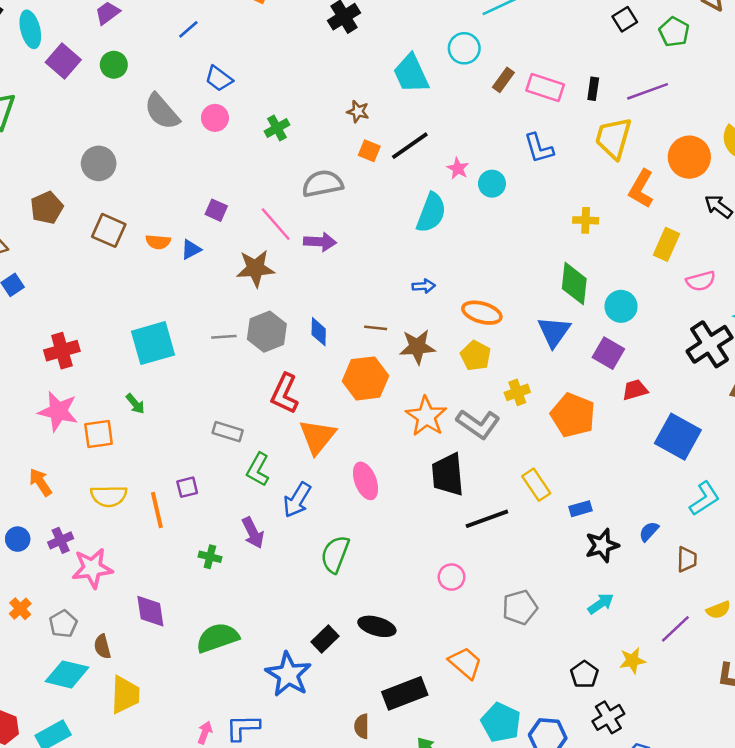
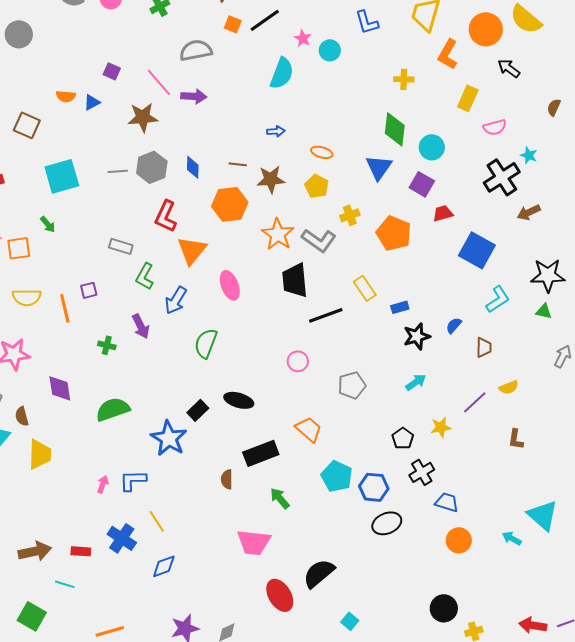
brown square: (109, 230) -> (27, 125), moved
orange ellipse: (482, 313) -> (322, 152), size x0.7

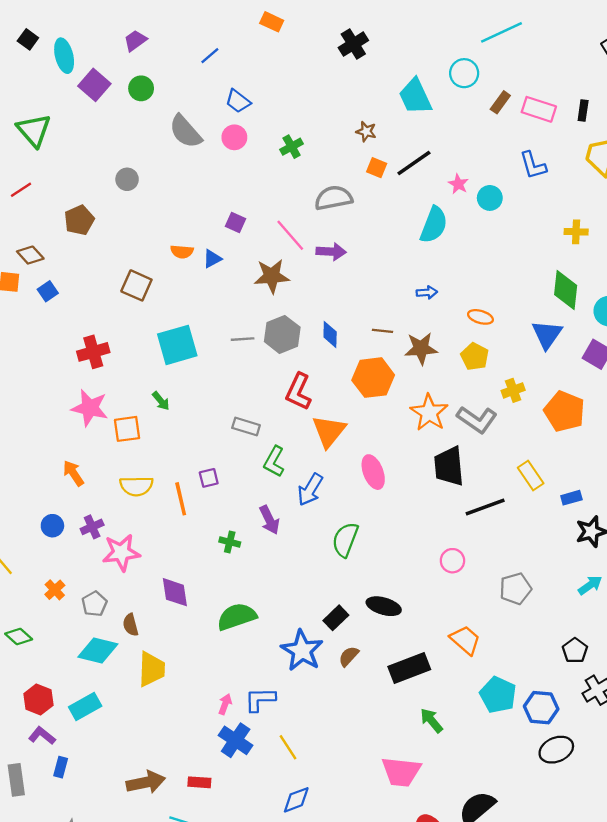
gray circle: (19, 34) -> (127, 179), size x0.7
brown semicircle: (227, 479) -> (349, 656), moved, turned 42
blue cross: (122, 538) -> (236, 740), moved

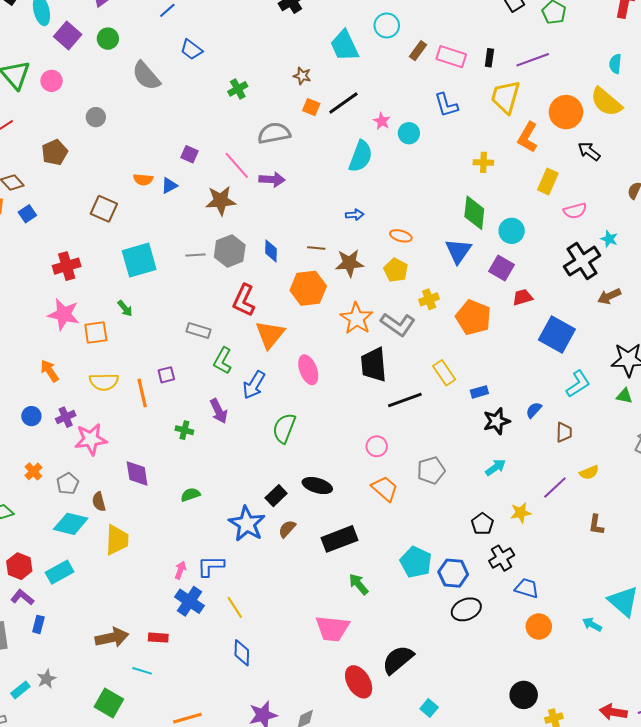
pink circle: (234, 137) -> (52, 81), moved
green semicircle: (237, 617) -> (190, 495), size x0.6
orange trapezoid: (465, 640) -> (385, 489), moved
blue diamond: (296, 800) -> (242, 653), turned -68

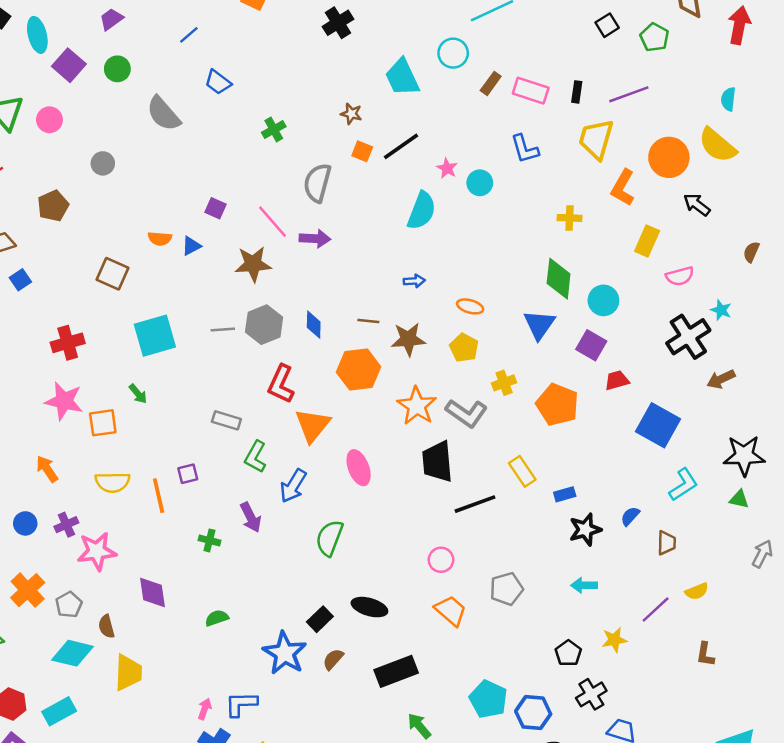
gray semicircle: (274, 133) -> (317, 183), turned -64
cyan arrow: (495, 467) -> (584, 585), turned -145
orange cross: (33, 471) -> (28, 590), size x1.6

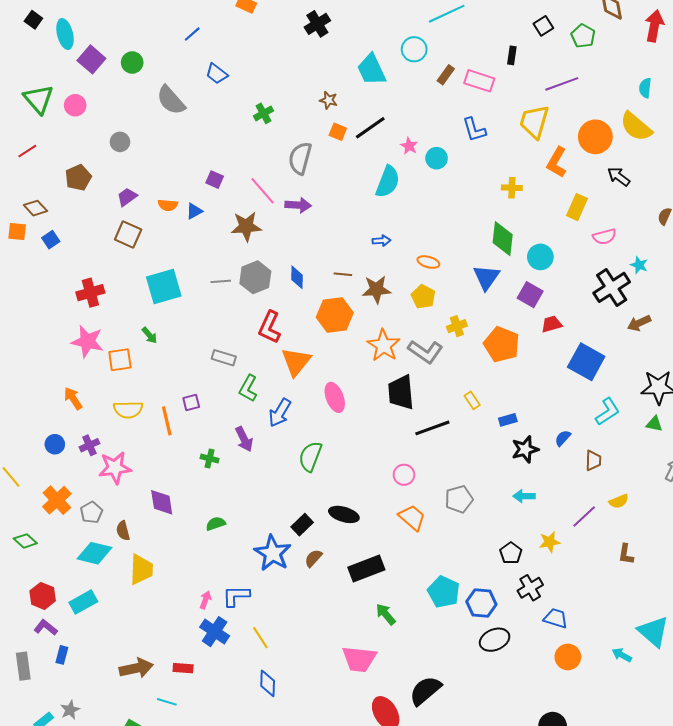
purple trapezoid: (111, 19) -> (127, 197), moved
black rectangle: (577, 92) -> (512, 55), moved
yellow rectangle: (522, 471) -> (472, 400), size x0.7

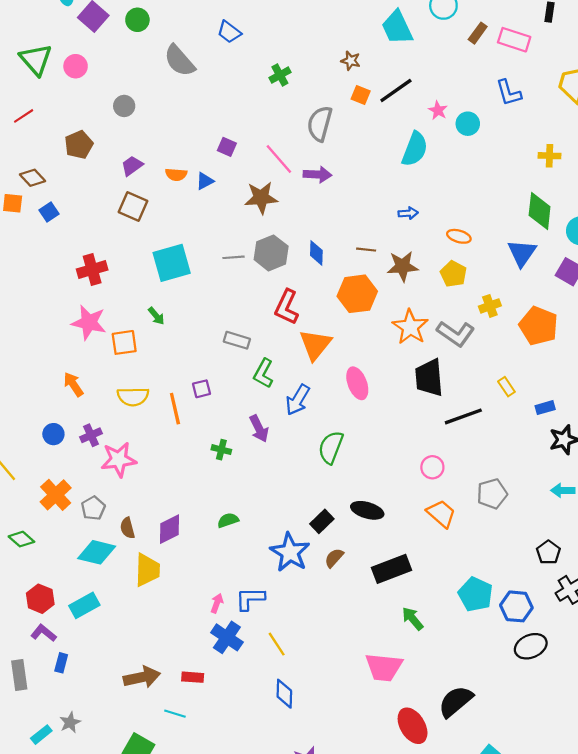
purple diamond: (162, 502) -> (169, 529), moved, turned 72

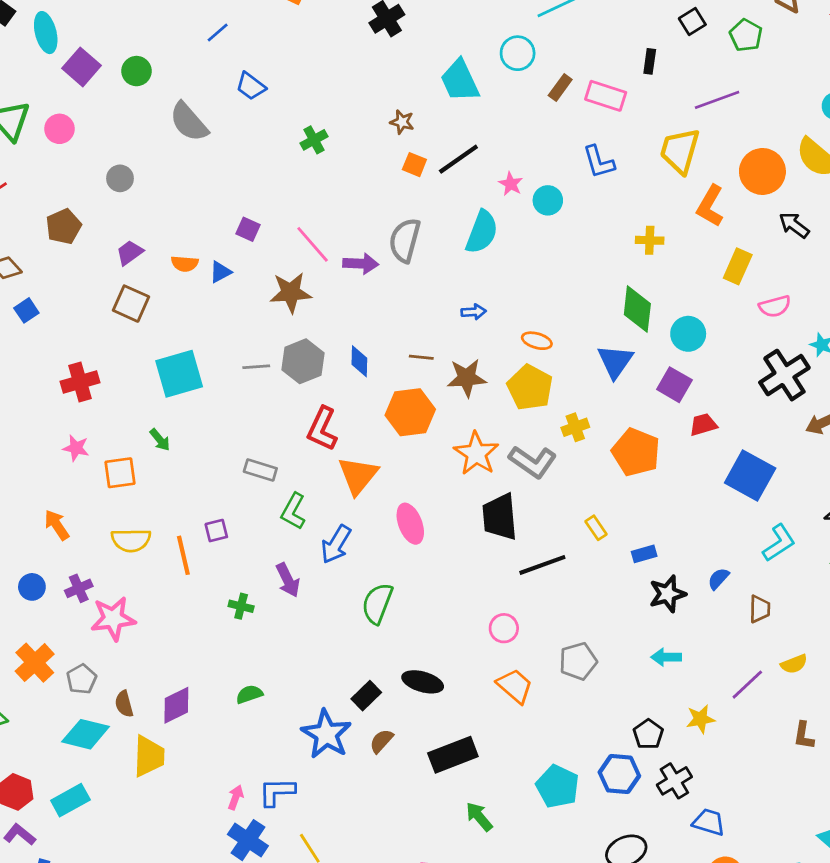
gray semicircle: (320, 124) -> (405, 240), moved
yellow pentagon: (453, 274) -> (530, 387), size x1.4
pink star: (89, 323) -> (76, 448), size x0.6
blue hexagon: (516, 606) -> (619, 774), moved

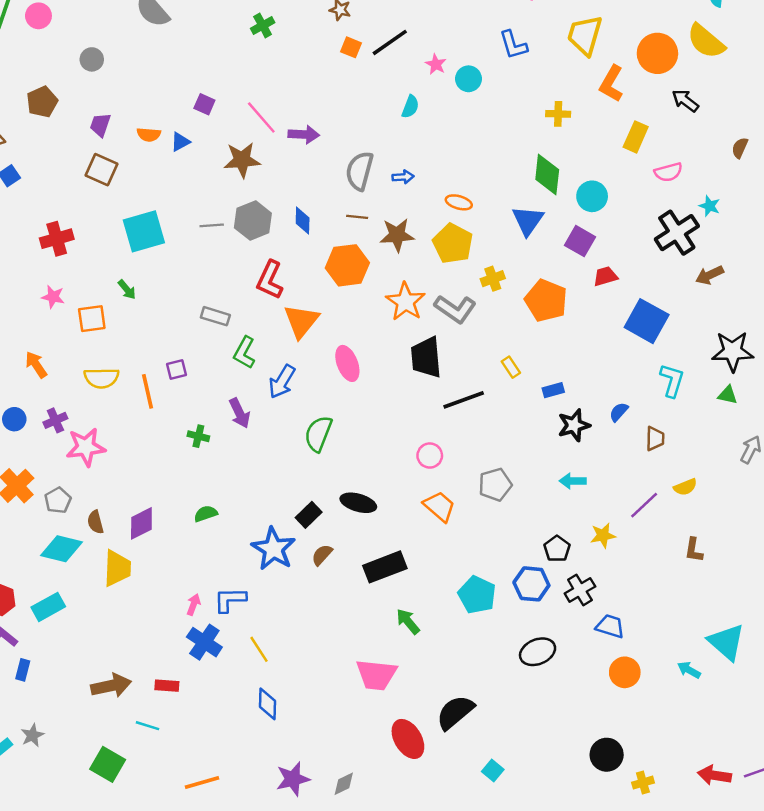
cyan semicircle: (482, 232) -> (410, 107), size x0.6
gray semicircle: (405, 240) -> (359, 171), moved
purple trapezoid: (130, 253) -> (100, 125), turned -35
cyan L-shape: (779, 543) -> (672, 380), turned -40

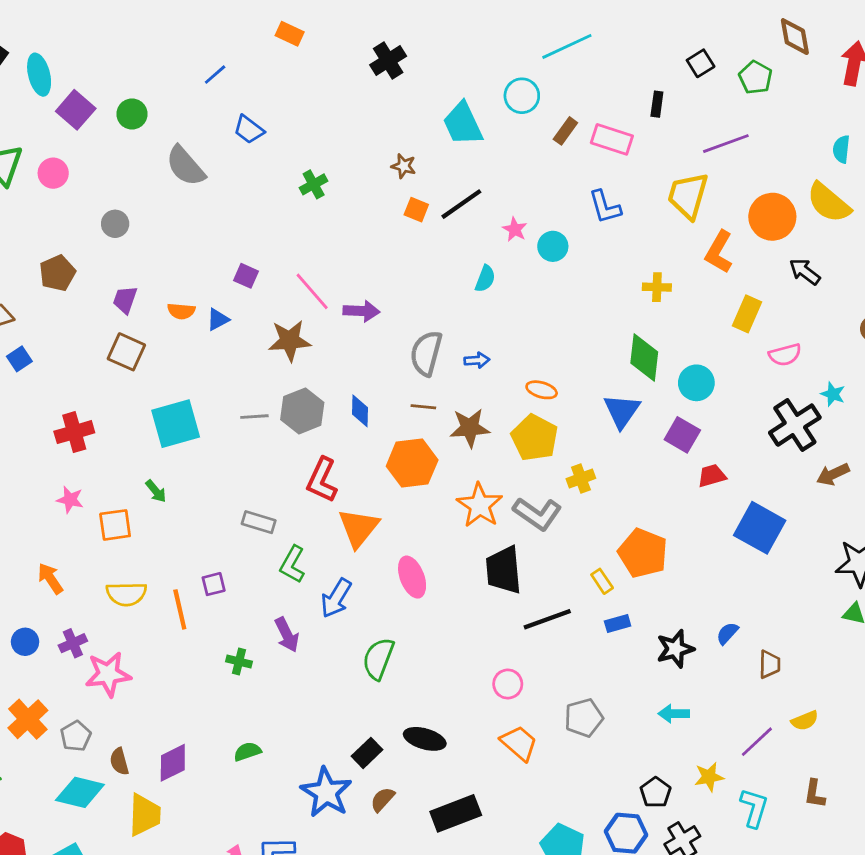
orange pentagon: (546, 300) -> (643, 553), moved
cyan L-shape: (672, 380) -> (754, 808), moved
blue rectangle: (553, 390) -> (618, 623), moved

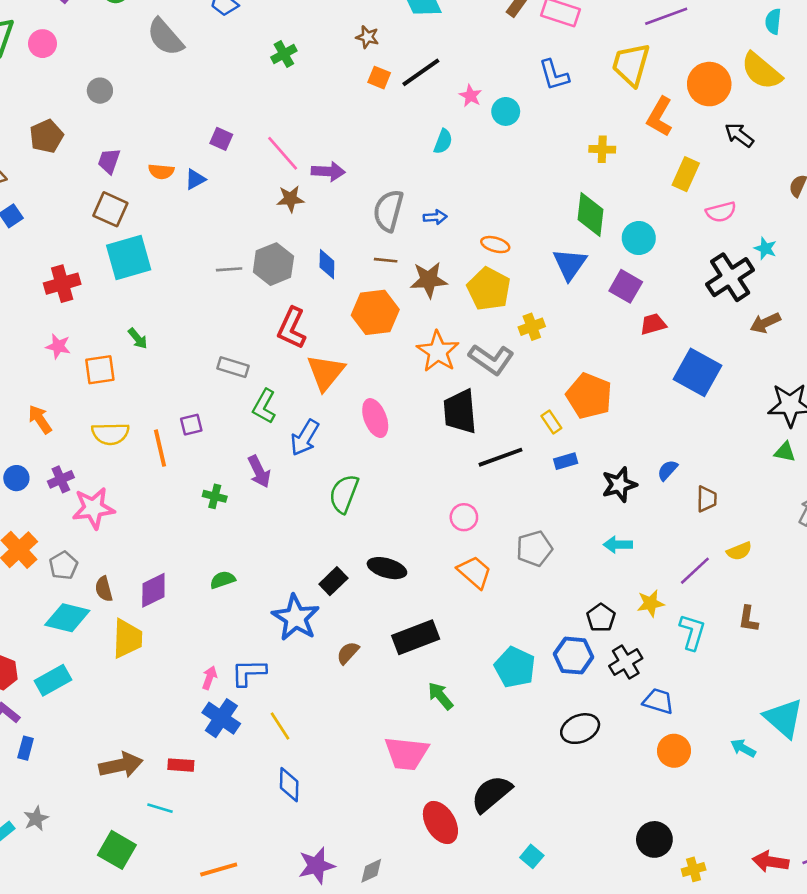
brown star: (290, 341) -> (290, 199), moved, size x0.7
cyan square: (176, 424) -> (129, 258), moved
brown semicircle: (383, 799) -> (348, 653), moved

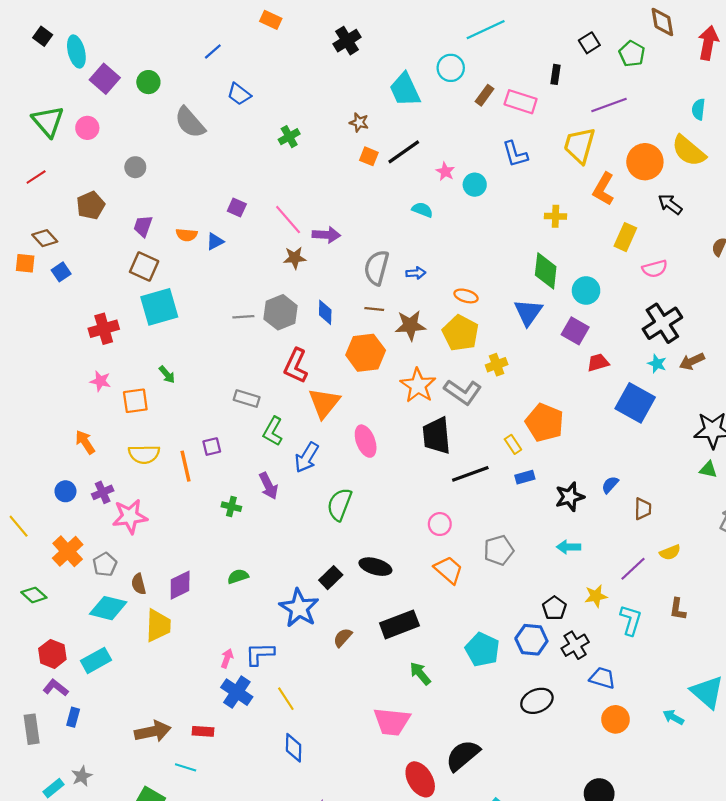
cyan semicircle: (443, 141) -> (422, 210), turned -90
cyan star: (765, 248) -> (657, 364), moved

